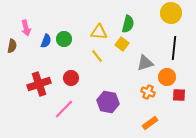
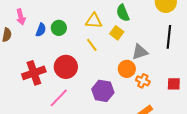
green semicircle: (128, 24) -> (123, 13), turned 144
orange circle: (167, 77) -> (127, 69), moved
red circle: (71, 78) -> (66, 67), size x1.5

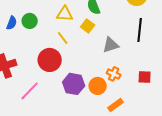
red circle: (66, 67) -> (50, 60), moved
orange circle: (127, 69) -> (98, 86), moved

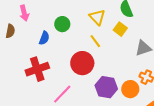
yellow triangle: (65, 14) -> (97, 17), turned 42
blue semicircle: (12, 23) -> (44, 38), moved

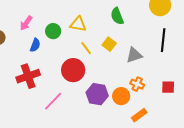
pink arrow: (24, 13) -> (26, 23), moved, turned 49
yellow triangle: (97, 17) -> (78, 24), moved, turned -36
yellow square: (120, 29) -> (109, 44), moved

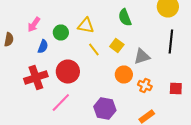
red circle: (73, 70) -> (68, 72), moved
purple hexagon: (97, 94) -> (105, 108), moved
orange circle: (121, 96) -> (124, 74), moved

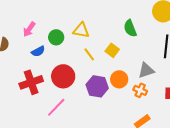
green semicircle: (125, 18) -> (130, 28), moved
blue semicircle: (43, 46) -> (38, 51), turned 40
gray triangle: (142, 56) -> (146, 70), moved
purple hexagon: (105, 108) -> (97, 86), moved

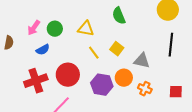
green semicircle: (130, 28) -> (119, 16), moved
green circle: (56, 37) -> (55, 29), moved
gray triangle: (146, 70) -> (142, 61), moved, turned 30

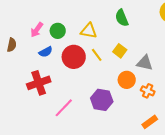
red circle: (68, 75) -> (74, 57), moved
purple hexagon: (102, 85) -> (102, 100), moved

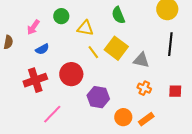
green circle: (58, 31) -> (61, 16), moved
yellow square: (120, 51) -> (116, 48), size x1.6
red circle: (74, 57) -> (71, 74), moved
orange circle: (127, 80) -> (123, 117), moved
pink line: (64, 108) -> (52, 114), moved

